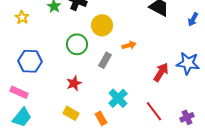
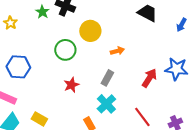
gray rectangle: (105, 60) -> (107, 78), moved
red star: (74, 83) -> (71, 85), moved
yellow rectangle: (71, 113) -> (39, 119), moved

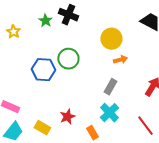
yellow circle: (90, 31) -> (111, 39), moved
blue hexagon: (18, 67) -> (43, 70), moved
red star: (71, 85) -> (67, 117), moved

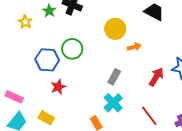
yellow star: (13, 32) -> (25, 22), moved
orange arrow: (120, 60) -> (134, 47), moved
red star: (67, 117) -> (58, 87), moved

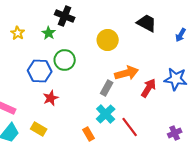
green star: (49, 11) -> (49, 33), moved
orange arrow: (134, 47) -> (127, 73), moved, size x1.6
red line: (149, 116) -> (130, 127), moved

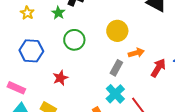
yellow circle: (108, 40) -> (117, 31), moved
blue hexagon: (40, 71) -> (31, 51), moved
orange arrow: (127, 73) -> (136, 53), size x0.7

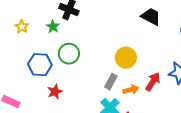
yellow circle: (117, 31) -> (126, 58), moved
blue hexagon: (31, 51) -> (40, 65), moved
orange arrow: (136, 53) -> (131, 90), moved

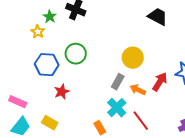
yellow star: (22, 27) -> (38, 32), moved
green star: (53, 27) -> (50, 17), moved
orange arrow: (131, 90) -> (138, 90), turned -140

